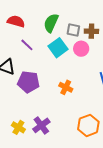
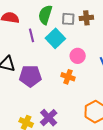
purple line: (27, 45) -> (31, 35), moved, turned 40
pink circle: (81, 49) -> (78, 56), moved

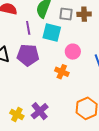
cyan square: (55, 38) -> (52, 33), turned -36
purple pentagon: (30, 76) -> (28, 55), moved

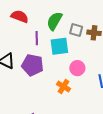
cyan square: (52, 33) -> (59, 46), turned -30

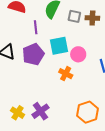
cyan square: (59, 46) -> (59, 46), moved
purple pentagon: (32, 65) -> (33, 54), turned -30

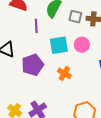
purple pentagon: (33, 54) -> (33, 65), moved
pink circle: (78, 54) -> (82, 45), moved

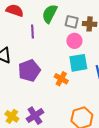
cyan square: (59, 45) -> (78, 63), moved
pink circle: (82, 45) -> (74, 41), moved

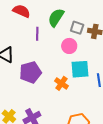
pink circle: (74, 41) -> (69, 46), moved

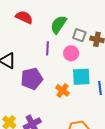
purple line: (37, 34) -> (48, 48), moved

